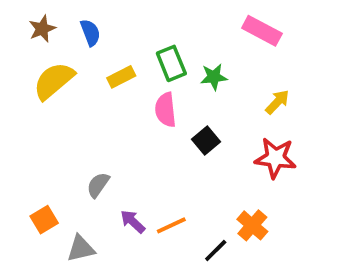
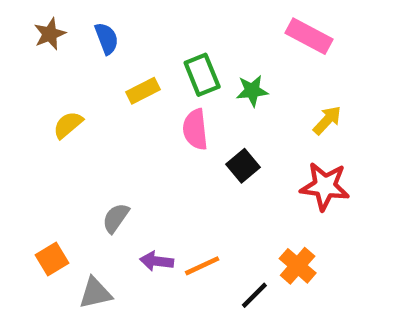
yellow semicircle: (54, 81) -> (68, 125), moved, size x0.6
purple arrow: (133, 222) -> (157, 261), turned -36

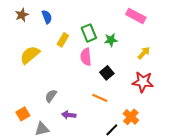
yellow rectangle: (143, 91) -> (63, 40), turned -32
yellow semicircle: (68, 125) -> (30, 55), size x1.5
orange line: (202, 266) -> (100, 98), moved, turned 49

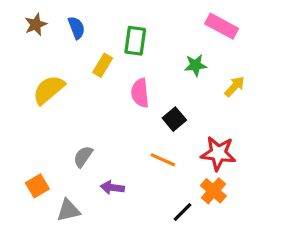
green rectangle: (89, 33) -> (135, 41), moved, turned 30
green star: (111, 40) -> (196, 65), moved
red star: (143, 82) -> (218, 153), moved

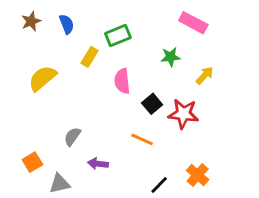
green rectangle: (135, 41) -> (118, 36), turned 60
red star: (218, 153) -> (183, 114), moved
orange cross: (213, 191) -> (198, 175), moved

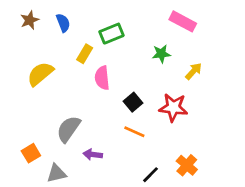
pink semicircle: (122, 81) -> (102, 78), moved
black square: (152, 104) -> (133, 102), moved
gray semicircle: (72, 137) -> (69, 129), size x1.5

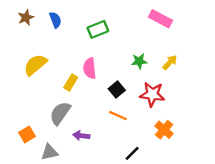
yellow rectangle: (85, 54) -> (71, 82), moved
green star: (161, 54) -> (139, 61), moved
orange cross: (187, 165) -> (164, 130), moved

